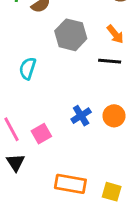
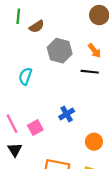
orange circle: (114, 116) -> (94, 142), moved

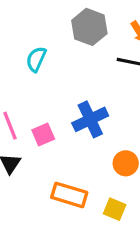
blue cross: (67, 114) -> (90, 119), size x1.5

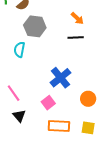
gray hexagon: (89, 27) -> (35, 26), moved
pink square: (43, 135) -> (48, 103), moved

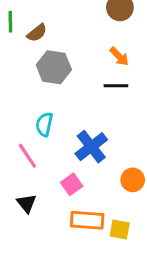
cyan semicircle: (19, 50) -> (44, 124), moved
pink line: (14, 93) -> (27, 156), moved
yellow square: (88, 128) -> (120, 230), moved

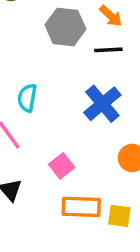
gray hexagon: (54, 67) -> (65, 27), moved
blue cross: (91, 147) -> (102, 104), moved

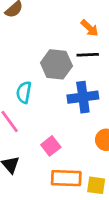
gray hexagon: (65, 27) -> (56, 64), moved
blue cross: (102, 104) -> (83, 97), turned 32

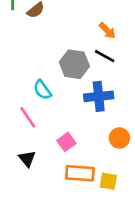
black line: (88, 55) -> (105, 56), turned 30
cyan semicircle: (24, 92) -> (42, 90), turned -48

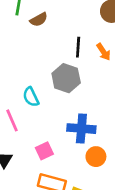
black line: (105, 56) -> (78, 47), moved, turned 54
blue cross: (99, 96) -> (81, 129), moved

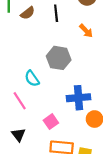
black line: (78, 47) -> (56, 13), moved

